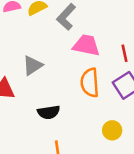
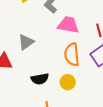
yellow circle: (112, 130) -> (68, 82), moved

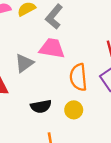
pink trapezoid: (68, 25) -> (52, 48), moved

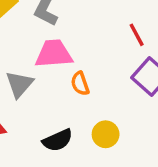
orange semicircle: (78, 77) -> (80, 84), moved, size x0.6

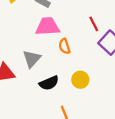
red line: (137, 35) -> (94, 24), moved
gray triangle: (19, 84) -> (32, 59), moved

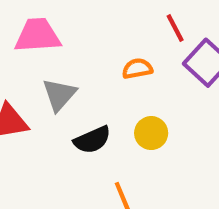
pink trapezoid: (48, 27) -> (38, 35), moved
orange semicircle: (64, 46) -> (137, 69), moved, turned 98

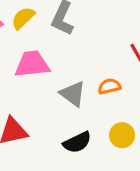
gray triangle: (59, 95) -> (73, 94), moved, turned -32

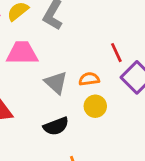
yellow circle: (122, 135) -> (95, 106), moved

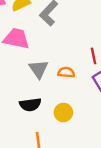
yellow circle: (95, 106) -> (63, 112), moved

